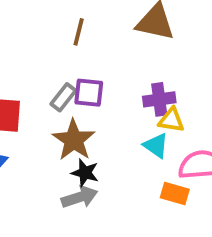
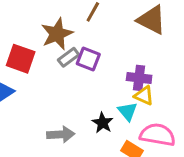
brown star: (74, 140) -> (57, 34), moved
black star: (85, 173) -> (103, 123), moved

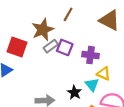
purple cross: (139, 78) -> (90, 55), moved

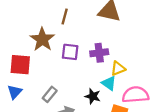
gray rectangle: (51, 46) -> (50, 94), moved
yellow triangle: (104, 74) -> (118, 68), turned -32

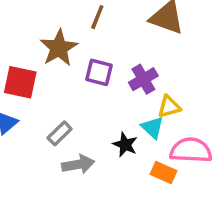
purple cross: (99, 53) -> (143, 79), turned -30

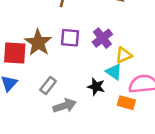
brown star: (59, 48) -> (38, 43), moved

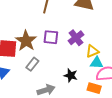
cyan triangle: (114, 72) -> (97, 63), moved, turned -32
gray rectangle: (48, 85) -> (32, 64), moved

